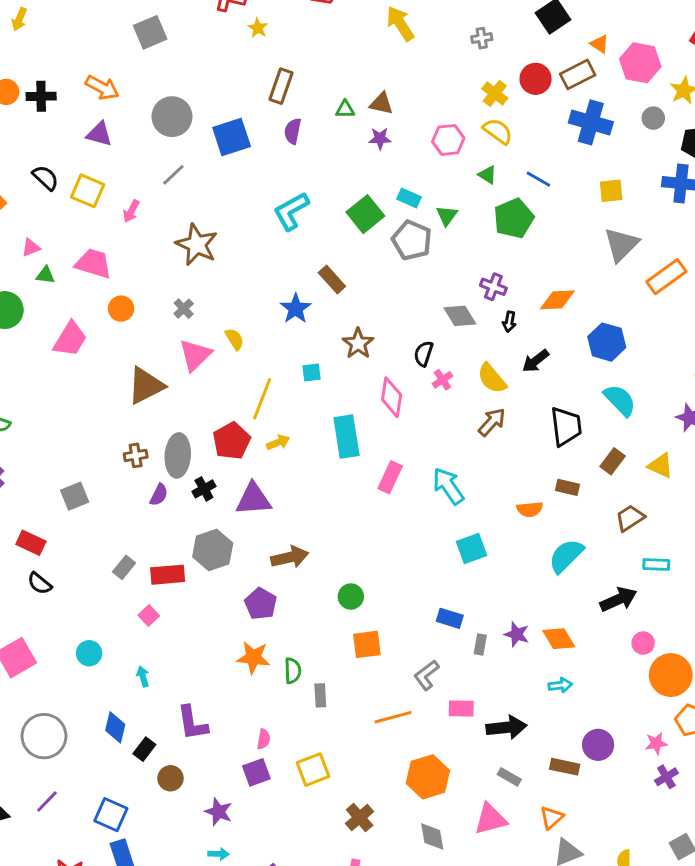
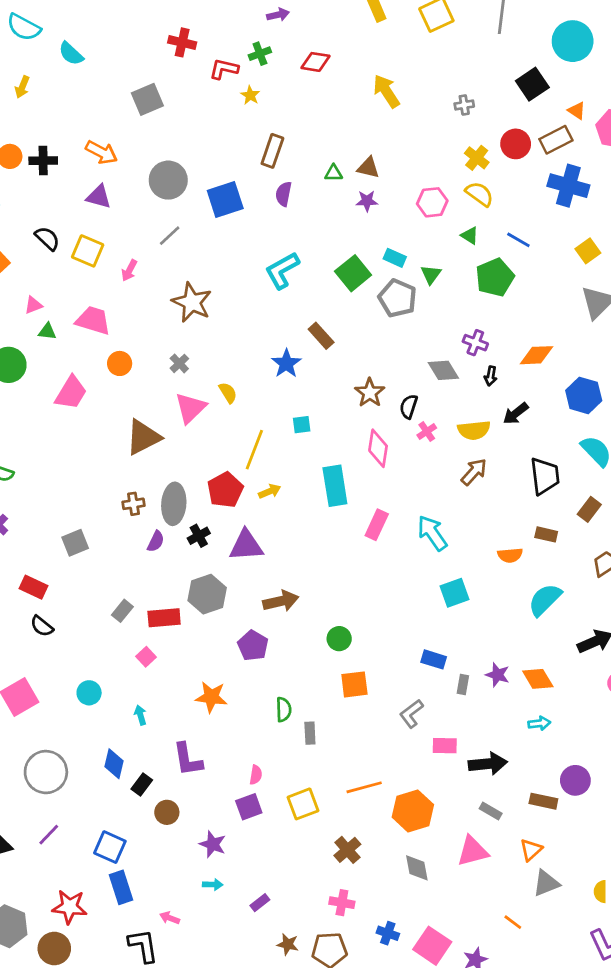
yellow square: (611, 191) -> (588, 251), turned -30
brown star: (358, 343) -> (370, 393), moved
yellow semicircle: (492, 378) -> (474, 430), turned -56
orange star: (253, 658) -> (211, 697), moved
orange line: (393, 717) -> (364, 787), moved

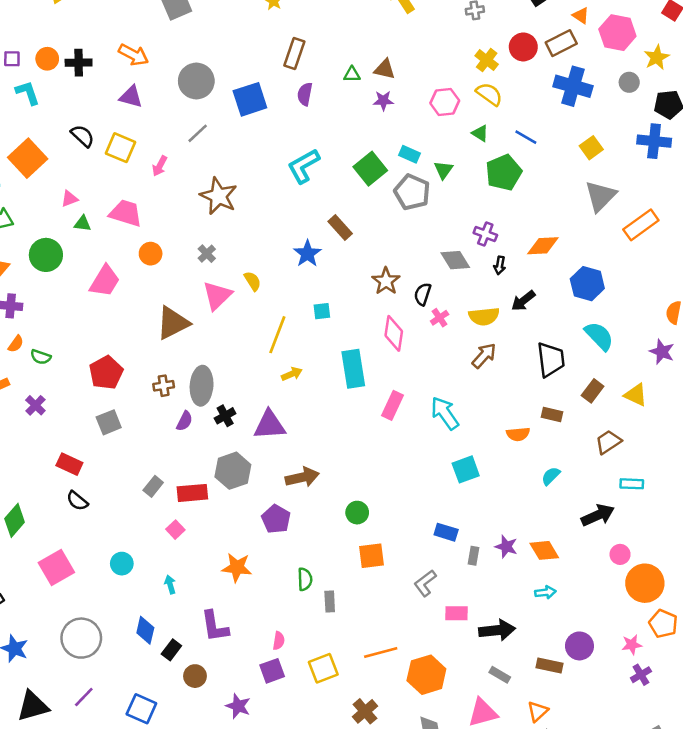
red pentagon: (225, 490) -> (106, 373), moved
cyan semicircle: (545, 600) -> (551, 476), size x0.6

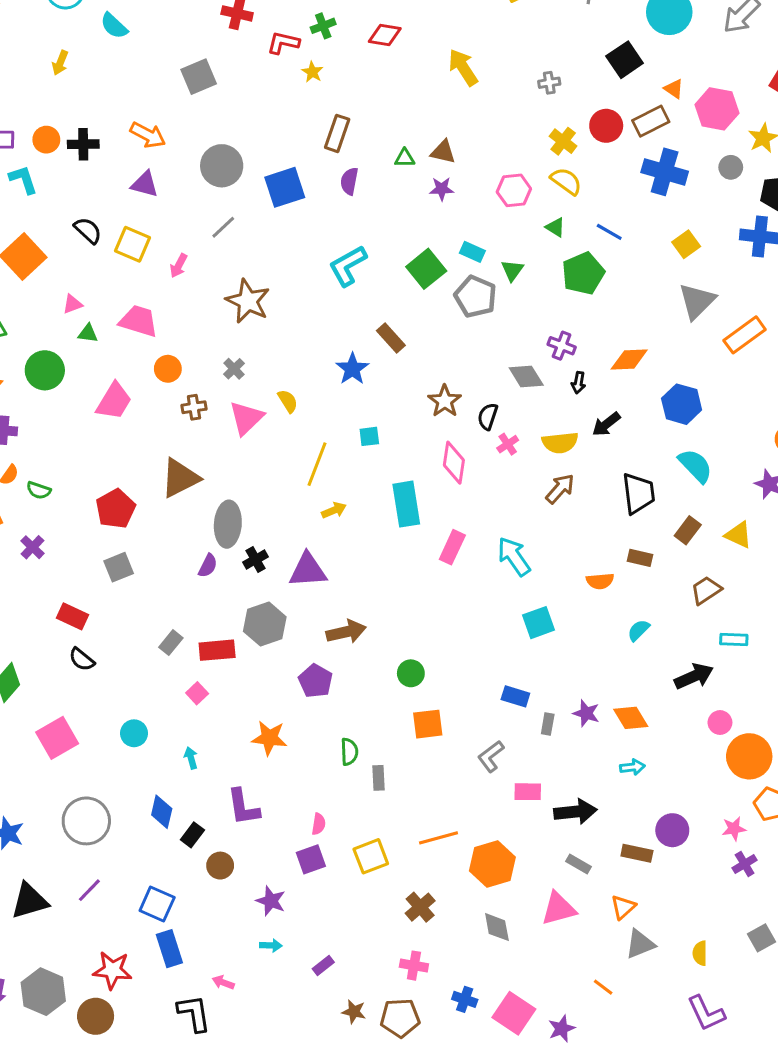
brown triangle: (173, 323) -> (180, 478), moved
brown cross: (164, 386) -> (194, 407), moved

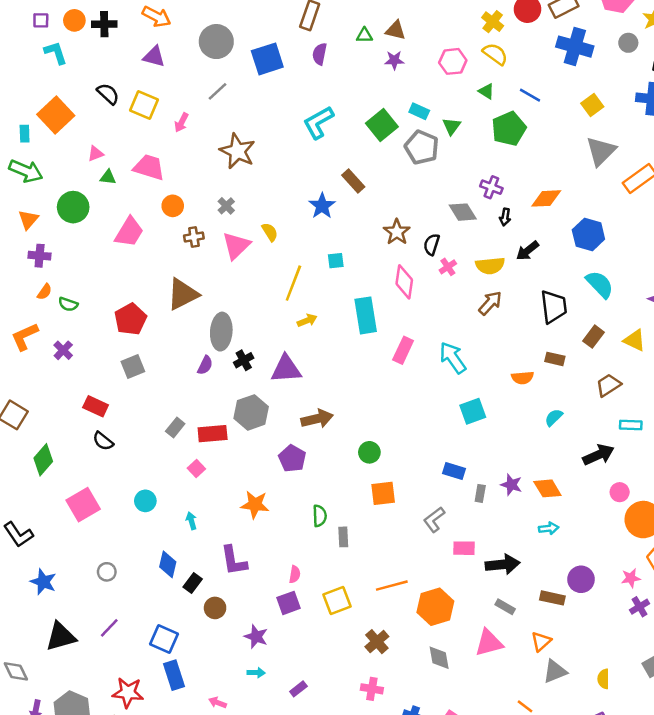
gray circle: (86, 821) -> (107, 572), size x0.5

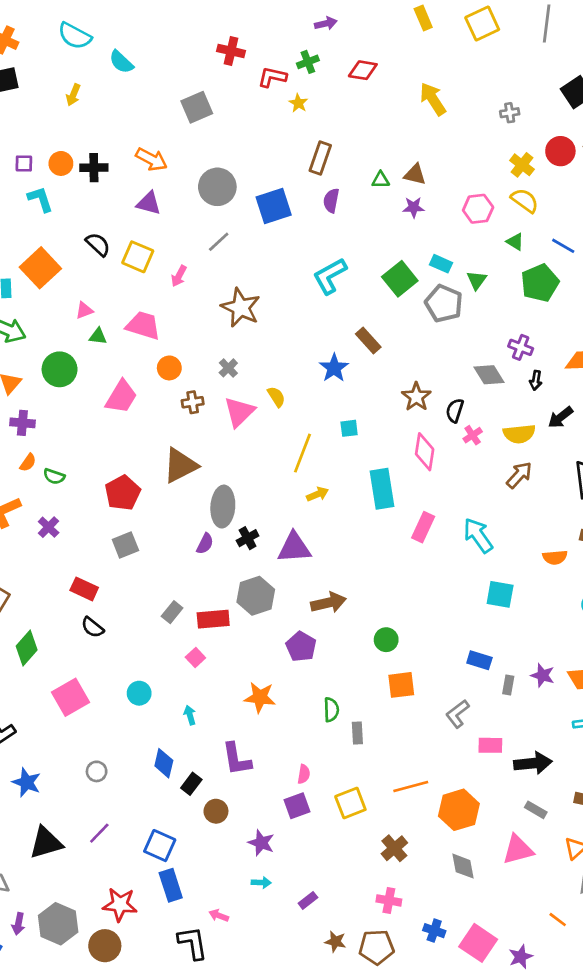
cyan square: (473, 411) -> (500, 594), turned 30

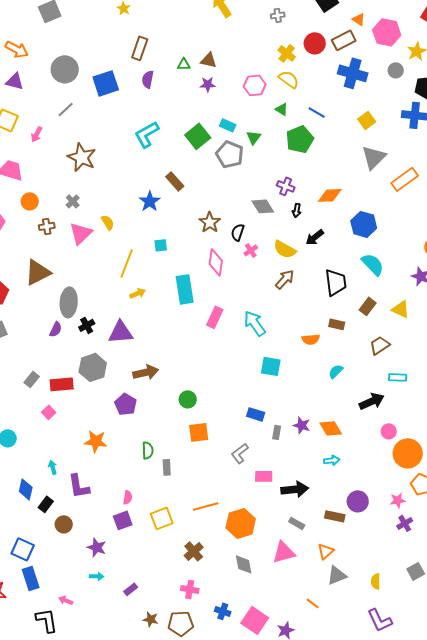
yellow semicircle: (519, 434) -> (285, 249), turned 35
cyan arrow: (190, 715) -> (53, 467), moved

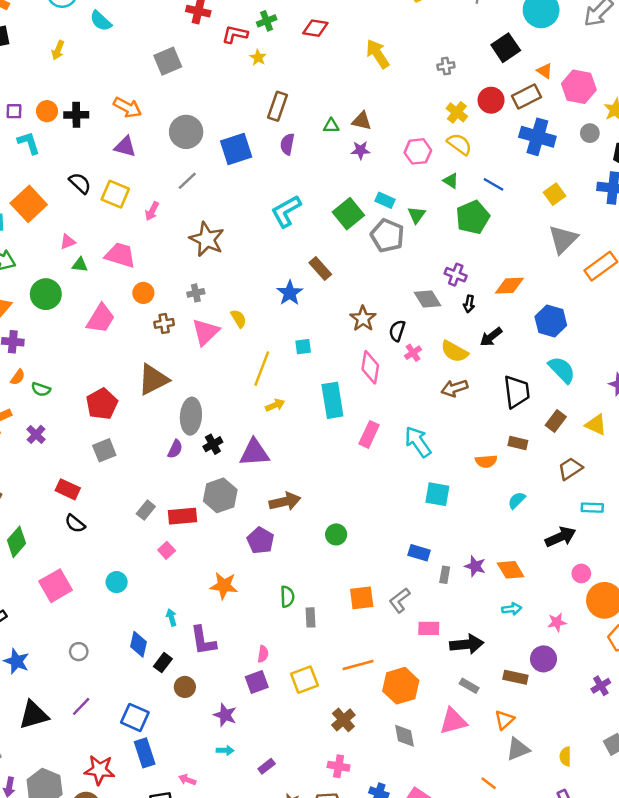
gray cross: (73, 201) -> (196, 293), turned 32
brown arrow: (285, 279) -> (454, 388), turned -150
orange square: (199, 432) -> (362, 598), moved
pink star: (398, 500) -> (557, 622), moved

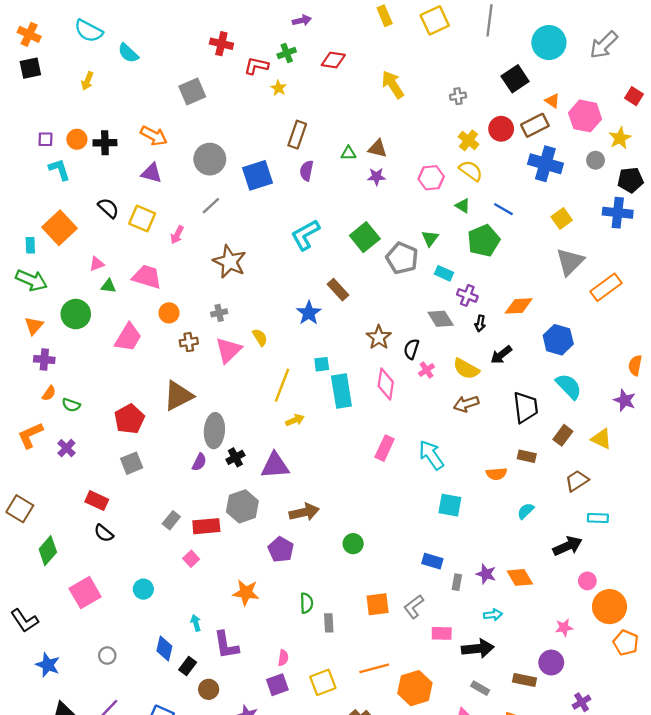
cyan rectangle: (385, 200) -> (444, 273), moved
cyan rectangle: (332, 400) -> (341, 391), moved
cyan arrow: (512, 609) -> (493, 615), moved
purple cross: (601, 686) -> (582, 702), moved

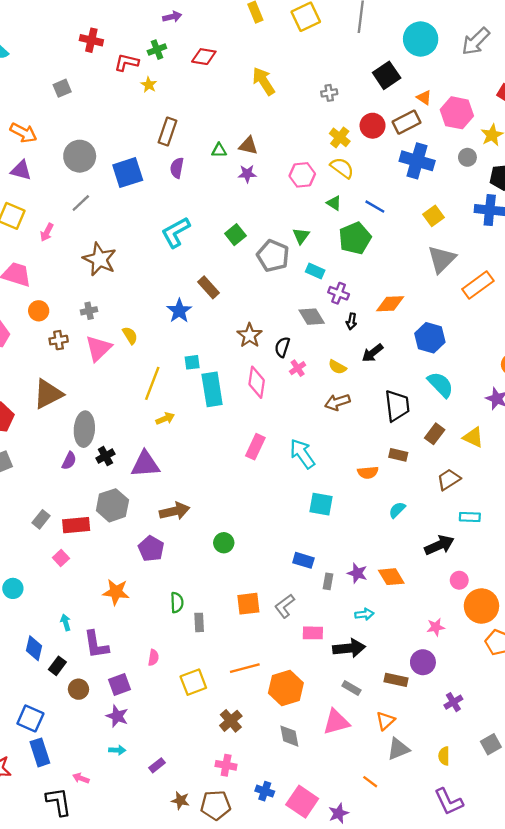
gray square: (192, 91) -> (62, 88), size x0.7
green square: (365, 237) -> (235, 235), size x0.7
yellow semicircle: (466, 369) -> (337, 367), size x0.7
purple square: (277, 685) -> (119, 684), moved

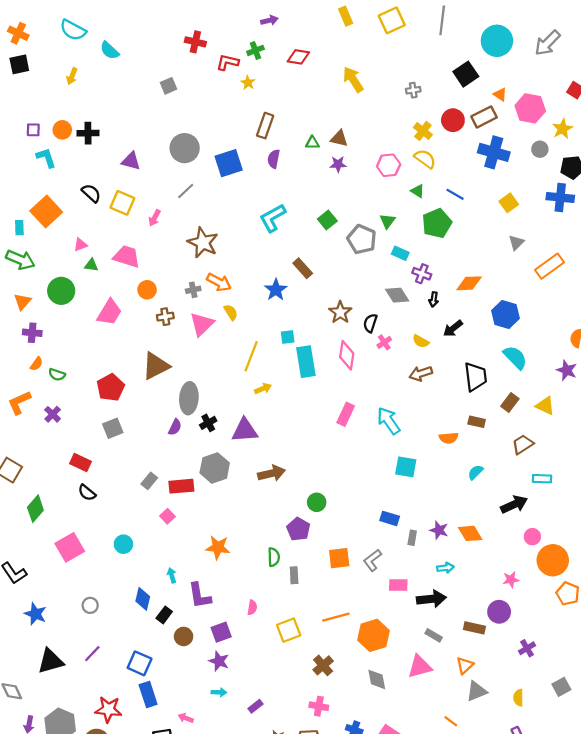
orange arrow: (23, 133) -> (219, 282), moved
gray triangle: (442, 259) -> (516, 243), size x0.6
purple pentagon: (151, 549) -> (298, 529), moved

